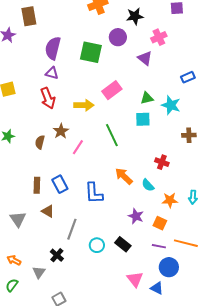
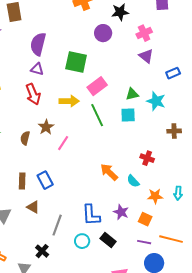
green square: (91, 52) -> (76, 62), moved
purple triangle: (145, 58) -> (146, 56), moved
green line: (112, 135) -> (97, 115), moved
blue L-shape: (94, 193) -> (91, 215), moved

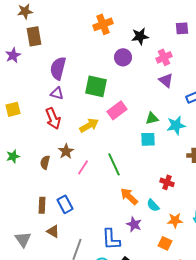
yellow arrow: (69, 101) -> (89, 125), turned -30
cyan star: (156, 101) -> (176, 125), turned -30
green line: (97, 115) -> (114, 164), moved
purple star: (121, 212) -> (134, 224), moved

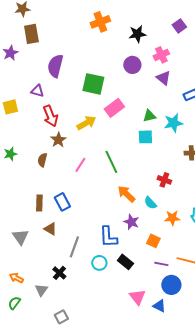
purple square: (182, 28) -> (179, 26), turned -32
purple circle: (123, 57) -> (132, 65), moved
purple triangle: (57, 93) -> (37, 91), moved
brown star: (66, 151) -> (58, 140), moved
orange square: (165, 243) -> (153, 241), moved

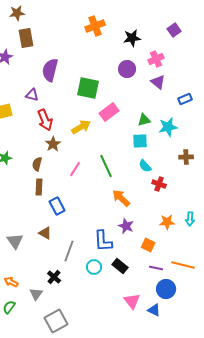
brown rectangle: (39, 203) -> (39, 187), moved
cyan semicircle: (150, 203) -> (145, 166), moved
gray square: (61, 317) -> (56, 321), size x1.6

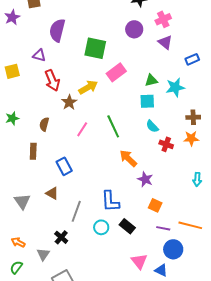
brown star: (53, 144) -> (69, 102), moved
brown rectangle: (39, 187) -> (33, 151), moved
orange star: (167, 222) -> (191, 138), moved
purple star: (126, 226) -> (145, 179), moved

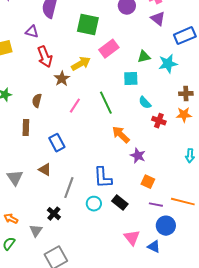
blue rectangle: (192, 59) -> (185, 36), size x1.5
cyan square: (147, 101) -> (131, 79), moved

